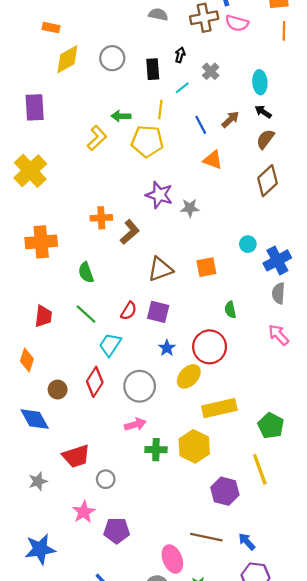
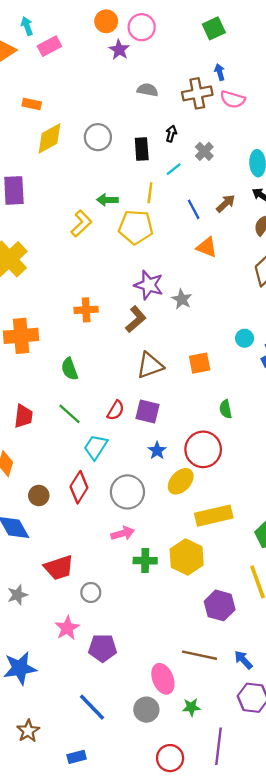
gray star: (190, 208) -> (182, 299), turned 30
brown L-shape: (130, 232) -> (136, 319), moved

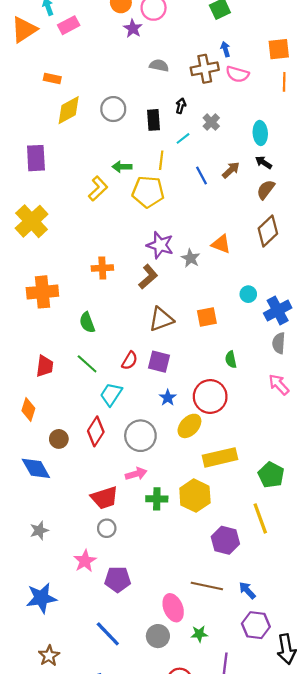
orange triangle: (207, 247) -> (221, 244), moved
red trapezoid: (59, 568) -> (105, 498), moved

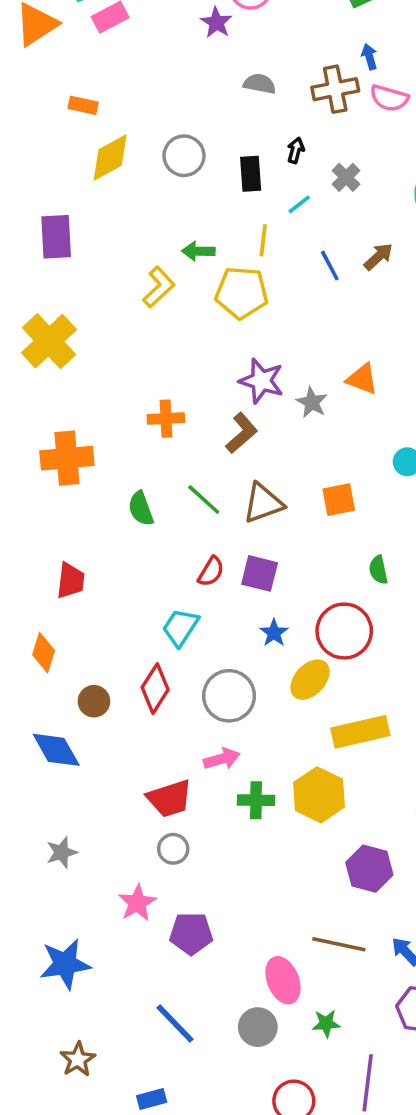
green line: (87, 364) -> (204, 500), moved

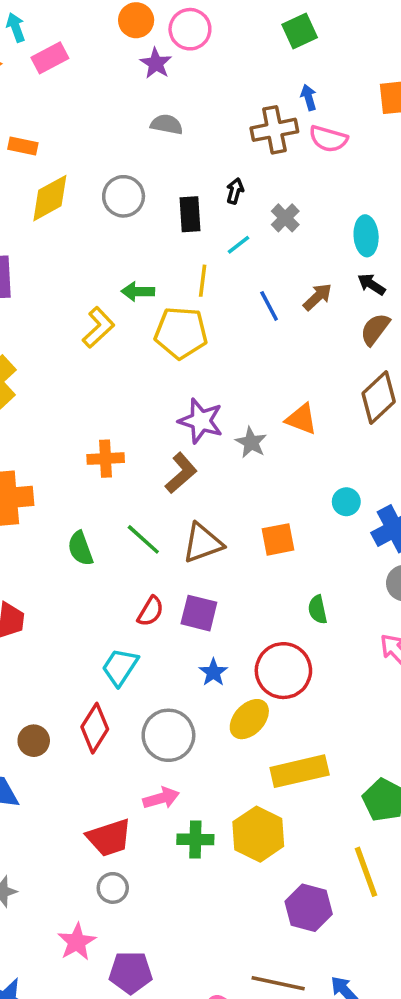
gray semicircle: (260, 84) -> (167, 124), moved

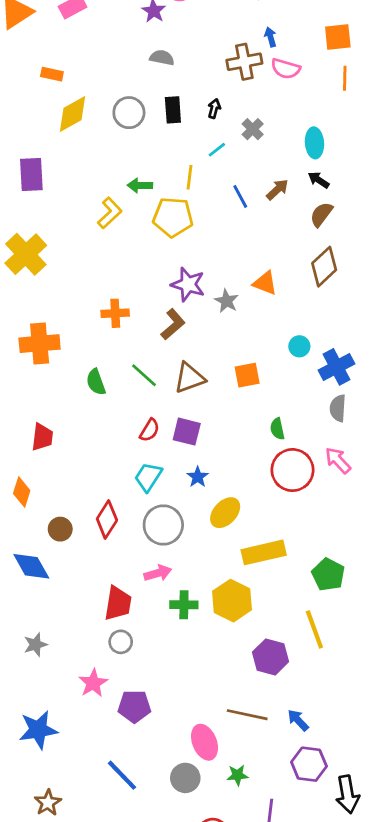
black rectangle: (190, 214) -> (173, 110), moved
cyan trapezoid: (120, 667) -> (148, 477), moved
red circle: (283, 671) -> (292, 470), moved
red trapezoid: (109, 838) -> (118, 603), turned -63

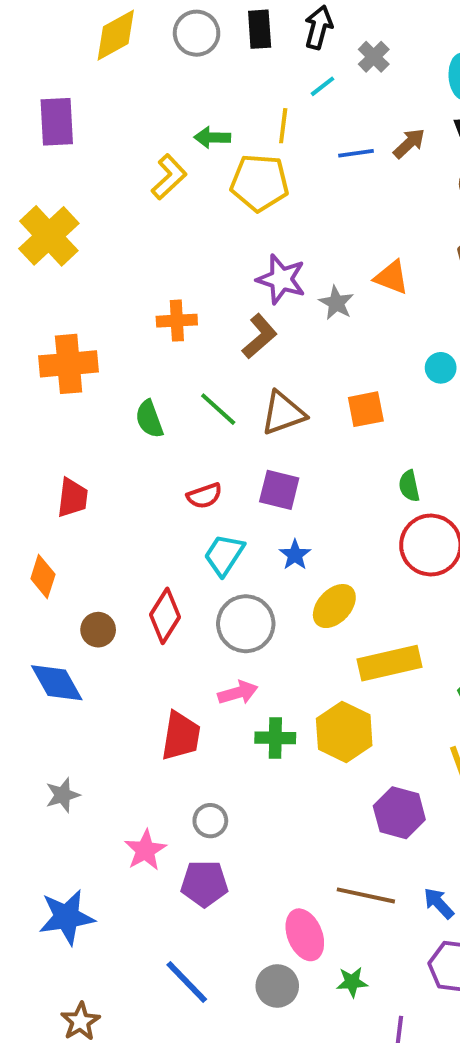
black arrow: (214, 108) -> (319, 27), size x1.5
blue line: (240, 196) -> (356, 153), turned -70
red semicircle: (150, 430) -> (204, 496), moved, turned 40
gray circle: (121, 642) -> (210, 821), moved

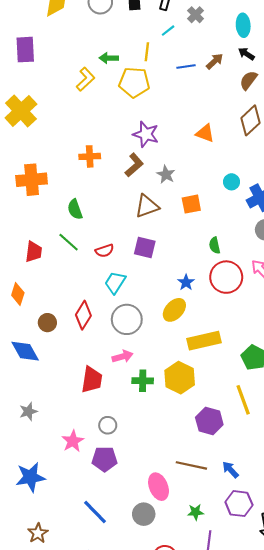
gray star: (336, 303) -> (166, 174), moved
green line: (218, 409) -> (69, 242), moved
blue star: (295, 555) -> (186, 282), moved
green star: (352, 982) -> (196, 512), moved

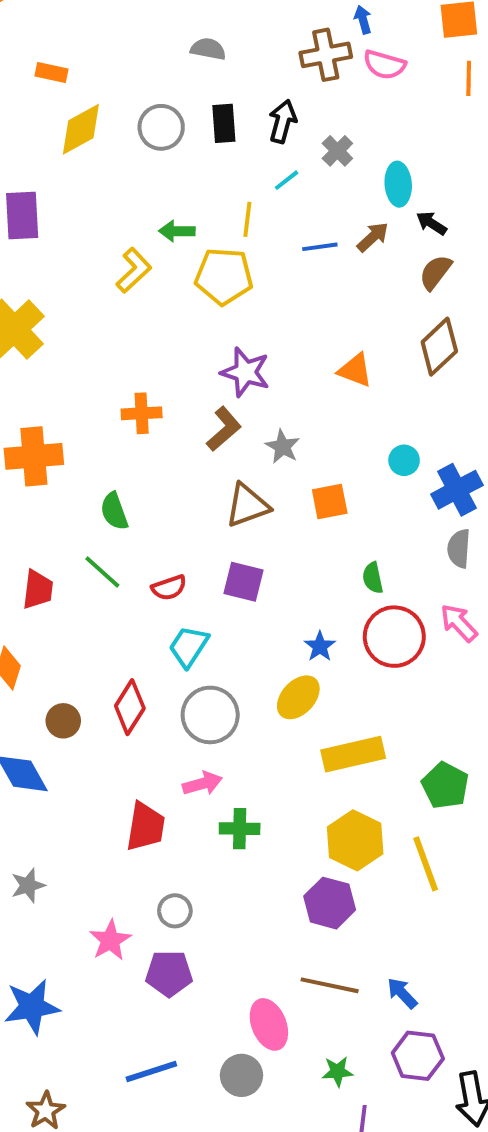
cyan ellipse: (243, 25) -> (398, 184), moved
yellow hexagon: (180, 378) -> (355, 840), moved
purple hexagon: (209, 421) -> (330, 903), moved
blue line: (95, 512) -> (151, 1071), turned -64

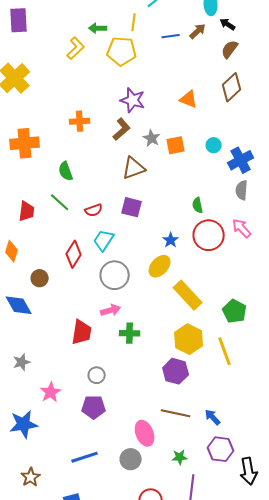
orange square: (330, 501) -> (176, 145), moved
red diamond: (130, 707) -> (74, 254), moved
yellow rectangle: (353, 754) -> (188, 295), turned 60
pink star: (110, 940) -> (51, 392), moved

